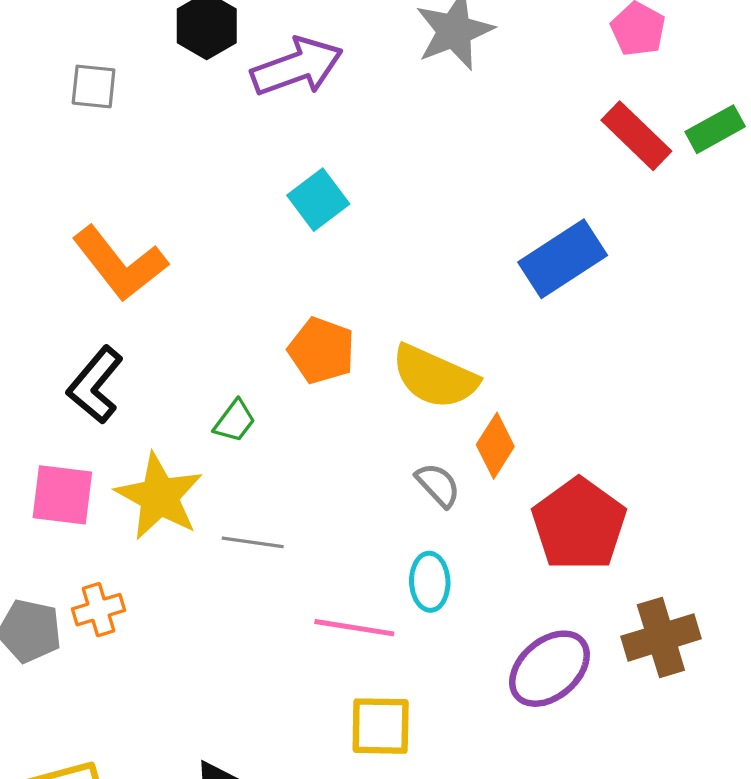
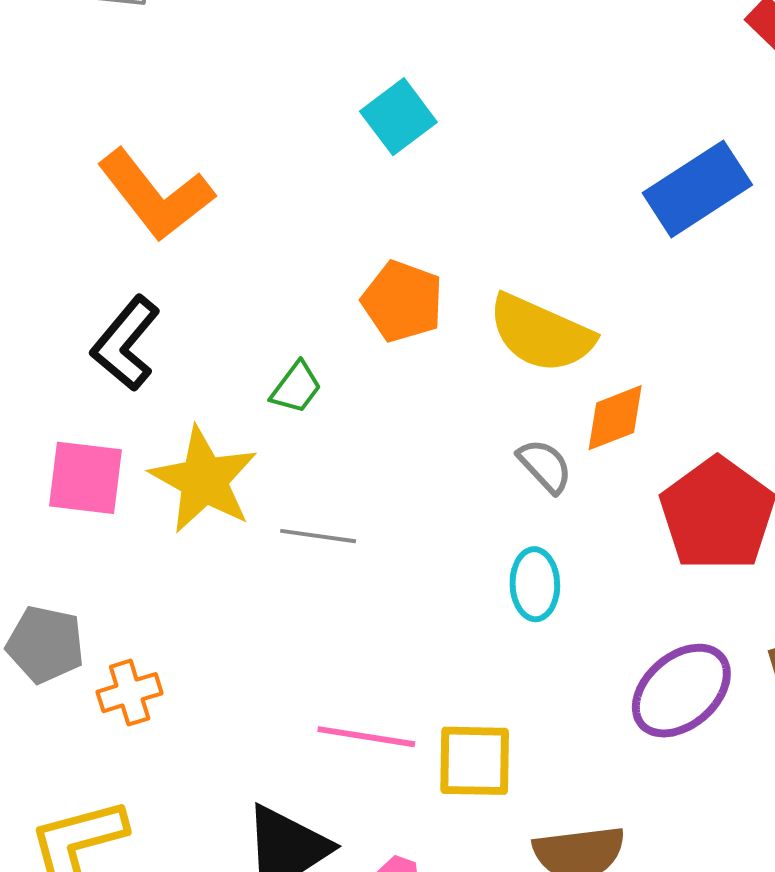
orange diamond: (495, 446) -> (615, 418), turned 36
orange cross: (98, 610) -> (130, 693), moved
pink line: (354, 628) -> (366, 737), moved

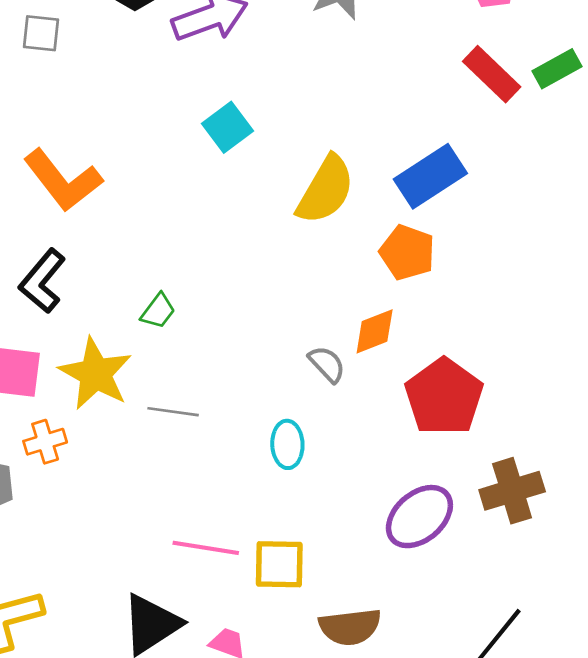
orange pentagon: (402, 301) -> (407, 252), moved
yellow semicircle: (541, 333) -> (326, 190), moved, turned -84
cyan ellipse: (535, 584) -> (287, 444), moved
orange cross: (130, 693) -> (45, 442), moved

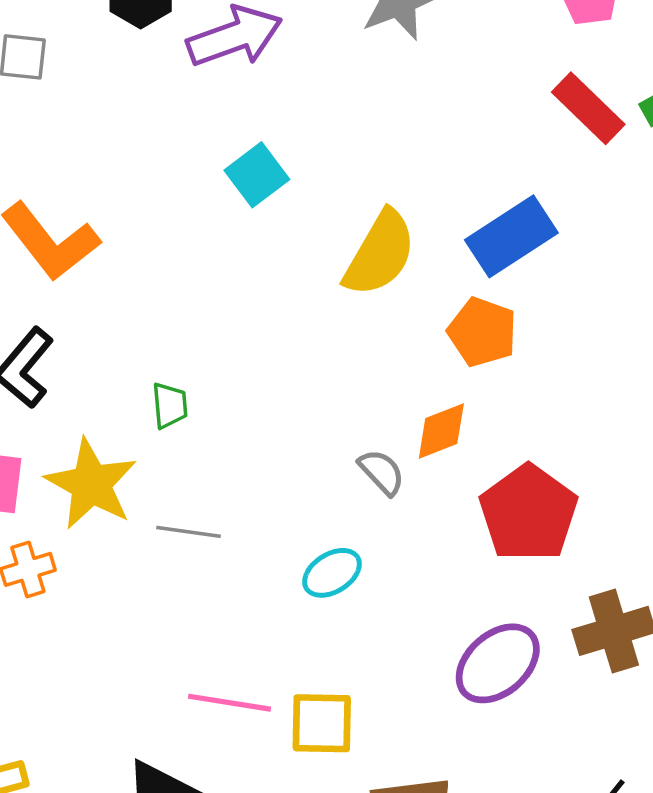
green trapezoid: (158, 311) -> (170, 405), turned -42
cyan ellipse: (287, 444) -> (332, 573), turned 60

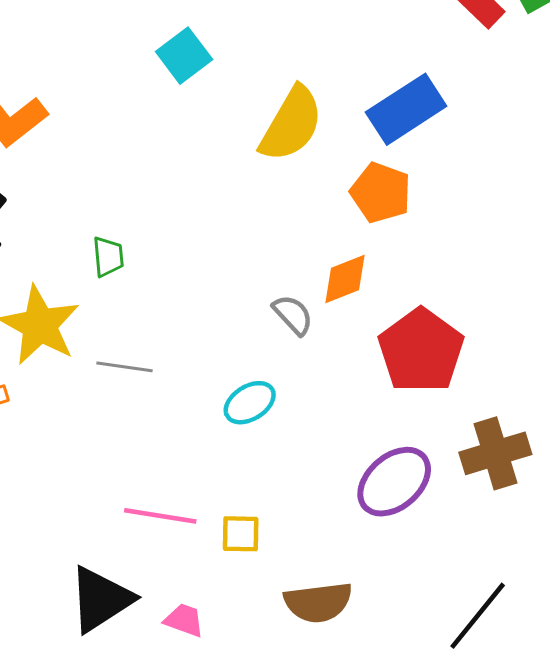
yellow square: (322, 723) -> (241, 534), size x0.7

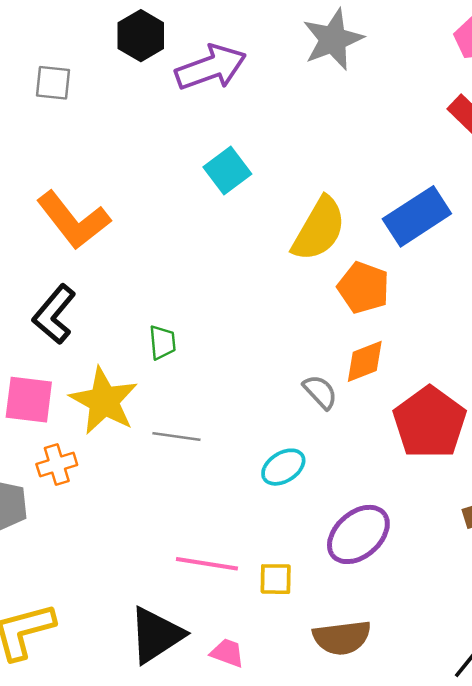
orange pentagon: (381, 193) -> (363, 288), moved
purple ellipse: (394, 482) -> (358, 534), moved

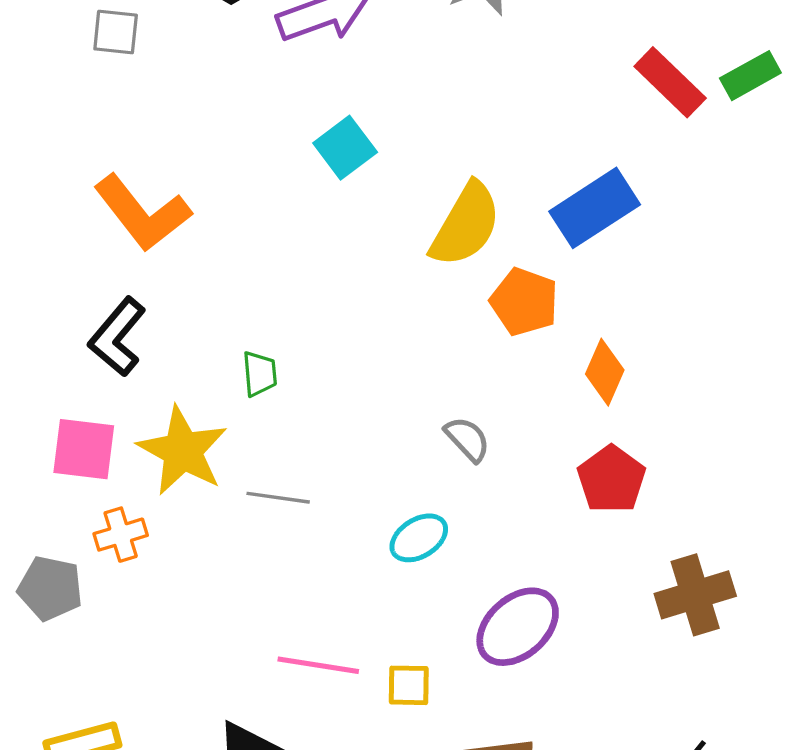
orange diamond: (365, 361) -> (605, 372), moved, turned -45
red pentagon: (430, 422) -> (611, 479), size x0.7

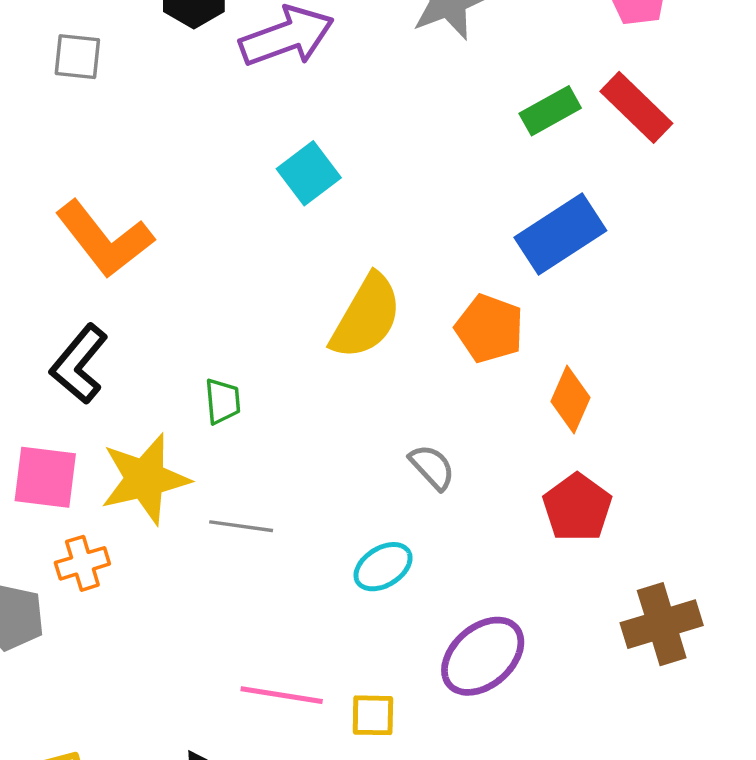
green rectangle: (750, 76) -> (550, 111), moved
yellow semicircle: (466, 225) -> (366, 317), moved
yellow star: (183, 451) -> (145, 479), turned 30

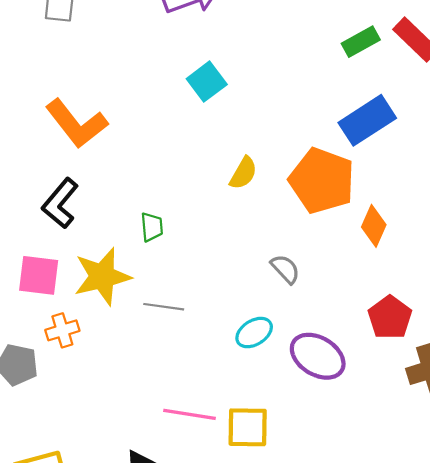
yellow semicircle: (366, 317) -> (243, 173), size x0.6
orange pentagon: (489, 329) -> (322, 181), size x1.5
red pentagon: (577, 508) -> (390, 317), moved
purple ellipse: (483, 656) -> (318, 356), moved, turned 72
yellow square: (373, 715) -> (248, 427), size x1.5

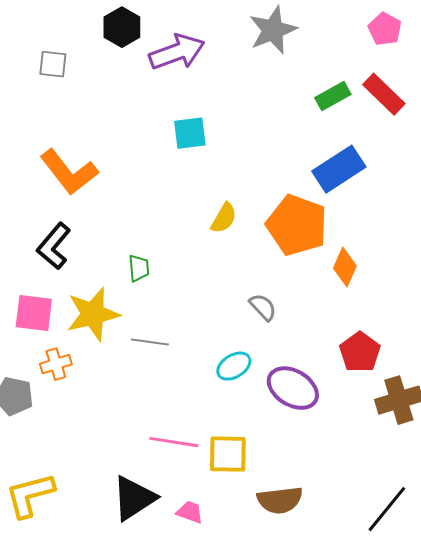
cyan square: (207, 82) -> (190, 133), turned 30

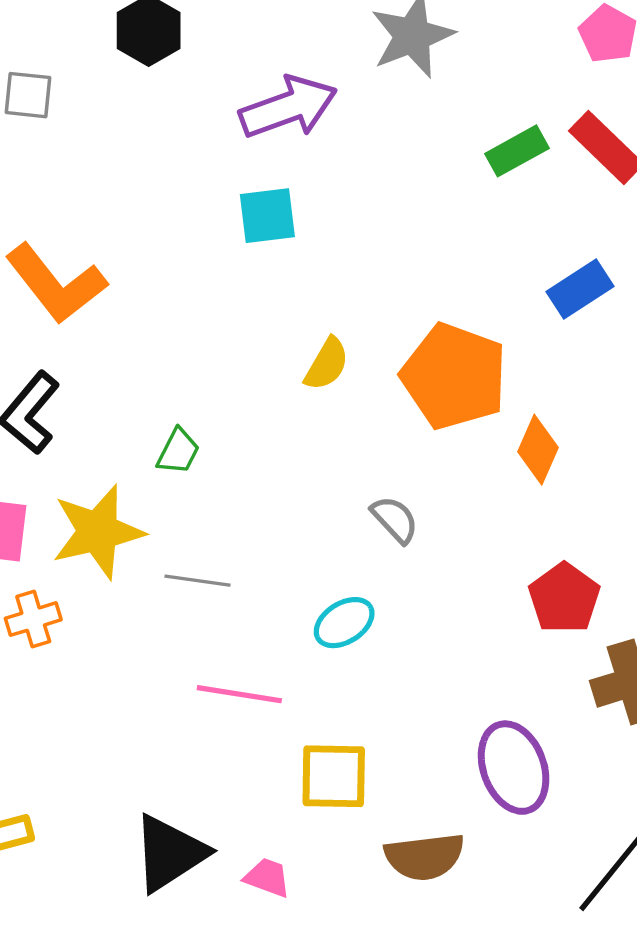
purple arrow: (177, 52) -> (288, 107), moved
blue rectangle: (339, 169) -> (580, 289), moved, size x0.7
green trapezoid: (139, 268) -> (178, 451), turned 32
purple ellipse: (293, 388) -> (514, 768), moved, turned 39
pink line: (174, 442) -> (239, 694), moved

